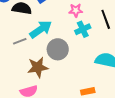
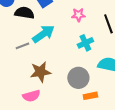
cyan cross: (83, 29) -> (85, 43), moved
gray circle: (58, 49) -> (78, 78), moved

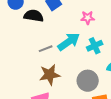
cyan arrow: (43, 34) -> (69, 42), moved
gray line: (22, 46) -> (46, 49), moved

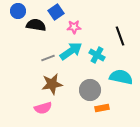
pink star: (88, 18) -> (74, 27), moved
cyan cross: (95, 46) -> (97, 55), turned -35

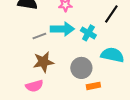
black line: (120, 36) -> (111, 14), turned 54
cyan arrow: (71, 51) -> (62, 29), turned 35

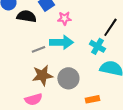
cyan cross: (88, 33) -> (97, 46), moved
gray circle: (81, 68) -> (68, 78), moved

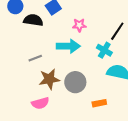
pink star: (64, 18) -> (79, 25), moved
gray line: (38, 49) -> (35, 58), moved

